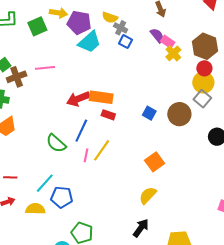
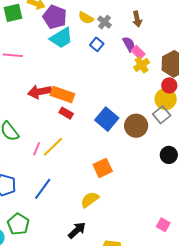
gray cross: (121, 28) -> (105, 22), moved
blue square: (149, 113) -> (107, 119), size x1.6
blue line: (81, 131) -> (43, 189), moved

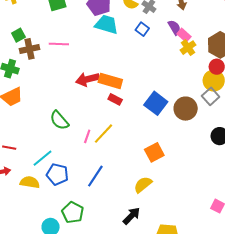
cyan trapezoid: (61, 38) -> (106, 24), turned -130

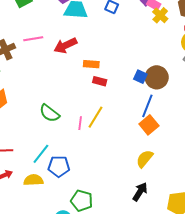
red arrow: (87, 79) -> (65, 45), moved
orange rectangle: (110, 81) -> (91, 64), size x0.7
blue square: (156, 103) -> (140, 77), size x0.6
brown circle: (186, 109) -> (157, 77), moved
blue line: (95, 176) -> (147, 106), moved

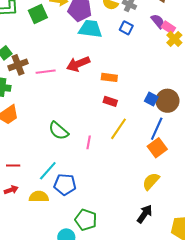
pink line: (33, 39) -> (46, 72), moved
orange rectangle: (91, 64) -> (109, 77), moved
yellow line: (95, 117) -> (119, 129), moved

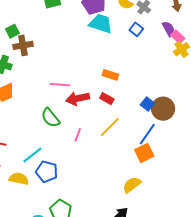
red arrow: (78, 64) -> (78, 99), moved
pink line: (46, 72) -> (60, 85), moved

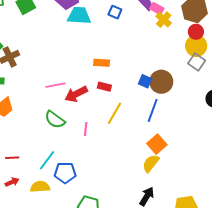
orange square: (144, 153) -> (157, 144), moved

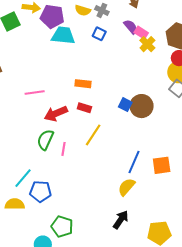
pink line: (56, 85) -> (35, 93), moved
blue line: (153, 110) -> (134, 162), moved
green semicircle: (55, 120) -> (45, 140), moved, turned 75
orange square: (157, 144) -> (162, 165), moved, turned 30

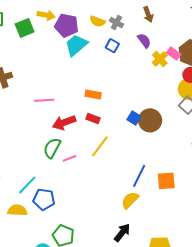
pink rectangle: (141, 33) -> (174, 53), moved
cyan trapezoid: (63, 35) -> (76, 45), turned -50
pink line: (63, 149) -> (69, 158), turned 56

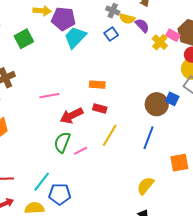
yellow semicircle: (97, 21) -> (127, 19), moved
green square: (25, 28) -> (24, 39), moved
blue square: (112, 46) -> (111, 34), turned 32
blue square: (134, 118) -> (172, 99), moved
blue line: (139, 176) -> (148, 138), moved

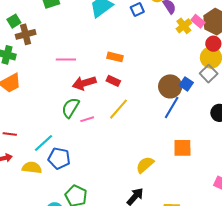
blue line: (148, 138) -> (172, 108), moved

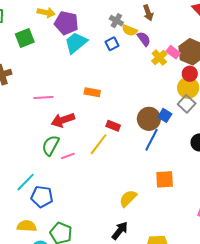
red rectangle: (113, 81) -> (113, 126), moved
yellow semicircle: (32, 168) -> (27, 226), moved

